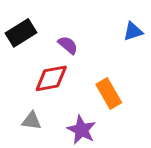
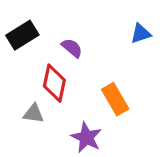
red diamond: (51, 78) -> (54, 83), turned -68
gray triangle: (32, 121) -> (34, 113), moved

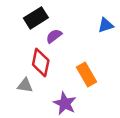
black rectangle: (22, 35) -> (36, 18), moved
purple semicircle: (72, 48) -> (54, 36), turned -77

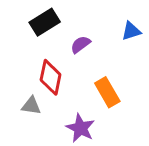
purple semicircle: (54, 36) -> (80, 44), moved

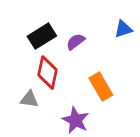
black rectangle: (45, 22) -> (42, 36), moved

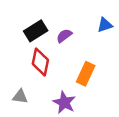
orange rectangle: (101, 87) -> (86, 74), turned 55
gray triangle: (29, 99) -> (20, 96), moved

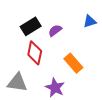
orange rectangle: (86, 74) -> (73, 63), turned -66
gray triangle: (20, 96) -> (17, 83), size x1.5

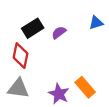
red diamond: (35, 53) -> (21, 56), moved
orange rectangle: (73, 63) -> (85, 87), moved

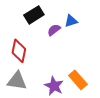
blue triangle: (96, 23) -> (71, 21), moved
black rectangle: (33, 28) -> (34, 15), moved

